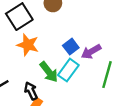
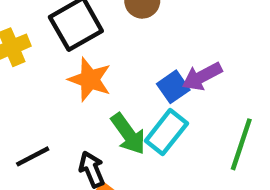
purple arrow: (91, 52) -> (202, 76), moved

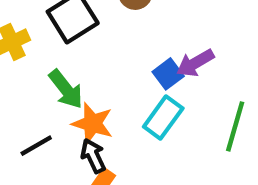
orange star: (90, 80) -> (93, 124), moved
green arrow: (128, 134) -> (66, 89), moved

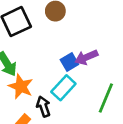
black arrow: (93, 156) -> (43, 107), moved

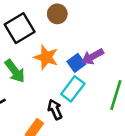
orange star: (21, 86) -> (46, 57), moved

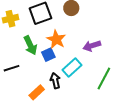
blue square: (76, 63) -> (48, 55), moved

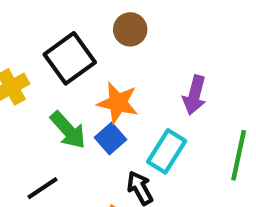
purple arrow: (92, 46) -> (195, 95), turned -42

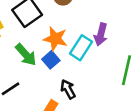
cyan rectangle: (167, 151) -> (81, 48), moved

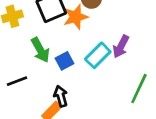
orange star: (55, 39) -> (76, 17), moved, turned 30
black arrow: (68, 89) -> (61, 96), moved

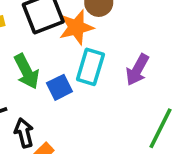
cyan rectangle: (98, 55) -> (90, 67), moved, turned -30
black arrow: (61, 96) -> (24, 133), moved

